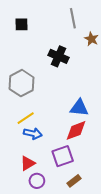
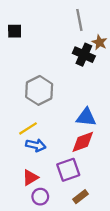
black square: (21, 24) -> (15, 31), moved
black cross: (59, 56) -> (84, 55), moved
gray hexagon: (21, 83) -> (39, 90), moved

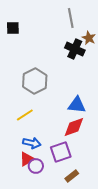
blue arrow: (36, 145) -> (32, 143), moved
purple circle: (40, 197) -> (36, 166), moved

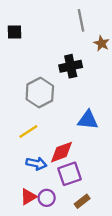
black cross: (75, 49) -> (71, 66), moved, turned -36
red diamond: (74, 127) -> (62, 152), moved
red triangle: (27, 159) -> (28, 197), moved
purple circle: (36, 166) -> (47, 198), moved

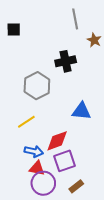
red triangle: (28, 197) -> (37, 168), moved, turned 42
purple circle: (47, 198) -> (43, 183), size x1.5

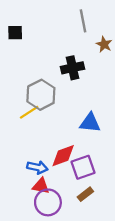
yellow line: (26, 122) -> (29, 112), moved
purple square: (65, 161) -> (83, 167), moved
brown rectangle: (76, 186) -> (85, 194), moved

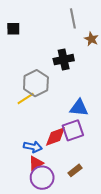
purple square: (83, 167) -> (73, 130), moved
red triangle: (41, 186) -> (36, 163), turned -42

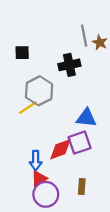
gray line: (73, 18) -> (84, 36), moved
black square: (13, 29) -> (22, 53), moved
blue arrow: (33, 147) -> (36, 161), turned 78
brown rectangle: (75, 170) -> (82, 186), turned -48

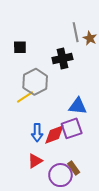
blue arrow: (36, 161) -> (37, 132), moved
brown rectangle: (82, 186) -> (74, 168), turned -40
purple circle: (46, 194) -> (60, 175), moved

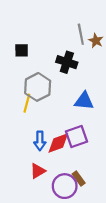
black cross: (62, 59) -> (67, 62), turned 30
yellow line: (25, 97) -> (27, 103), turned -42
blue triangle: (78, 106) -> (84, 101), moved

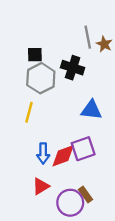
black square: (22, 50) -> (35, 55), moved
gray hexagon: (38, 87) -> (41, 78), moved

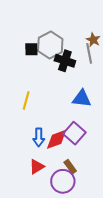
gray line: (88, 37) -> (89, 53), moved
gray hexagon: (41, 78) -> (50, 45), moved
purple square: (83, 149) -> (74, 133), turned -30
brown rectangle: (85, 194) -> (70, 167), moved

